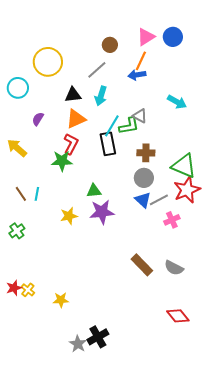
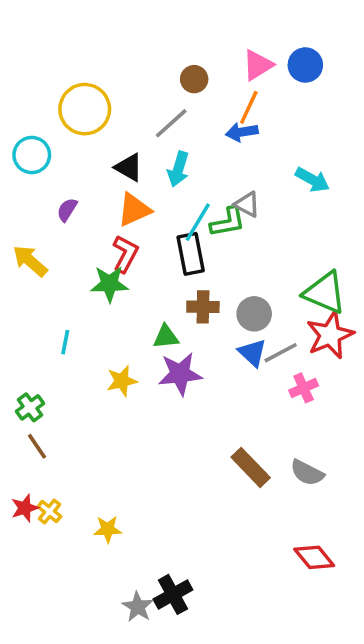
black triangle: (73, 95) -> (129, 167), turned 36
brown cross: (146, 153) -> (203, 307), moved
brown line: (21, 194) -> (37, 446), moved

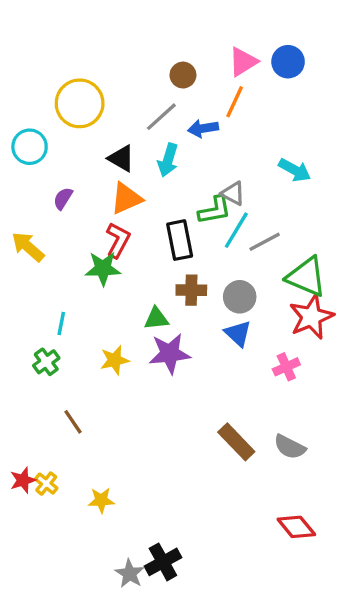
blue arrow: (242, 132) -> (203, 128), moved
cyan line: (198, 222) -> (236, 230), moved
gray line: (281, 353) -> (265, 242), moved
green cross: (30, 407) -> (46, 362), moved
brown line: (37, 446) -> (73, 422), moved

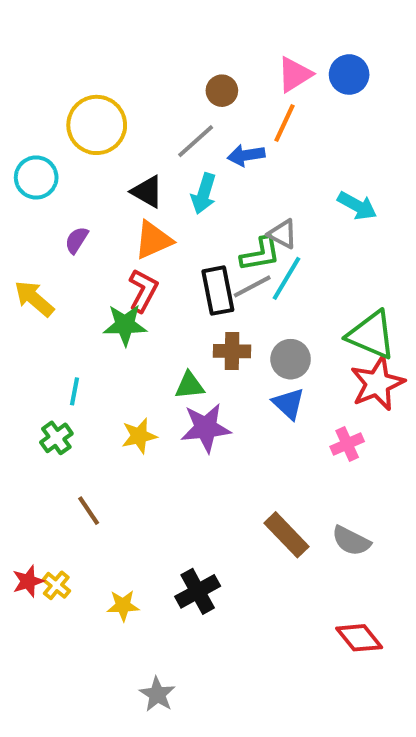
gray line: (265, 242) -> (252, 286), moved
black cross: (163, 562) -> (198, 591), moved

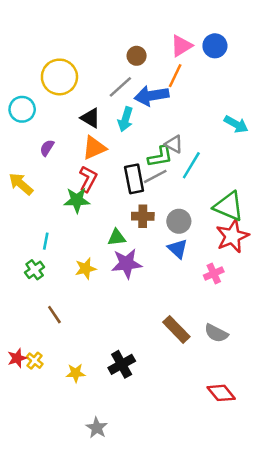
blue arrow: (246, 155) -> (151, 96), size x1.5
cyan arrow: (357, 206) -> (236, 124), moved
cyan line: (286, 278) -> (191, 165), moved

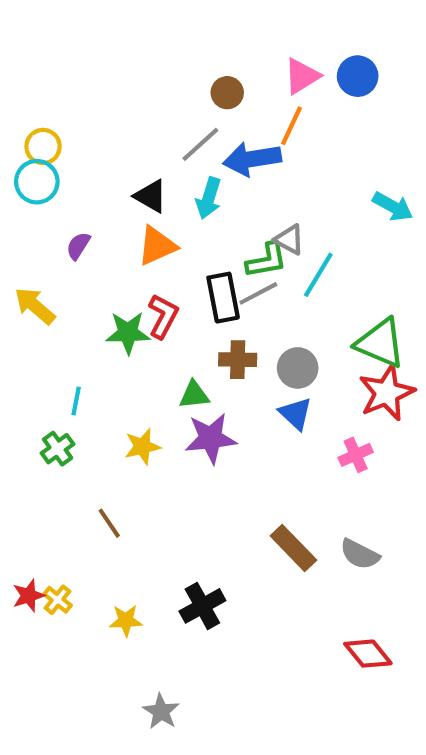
yellow circle: (59, 77) -> (43, 146), moved, size x0.6
red L-shape: (88, 179) -> (163, 316), moved
brown line: (54, 315) -> (109, 523), moved

